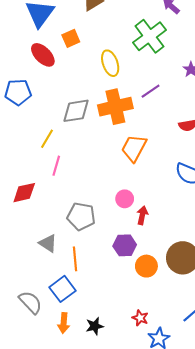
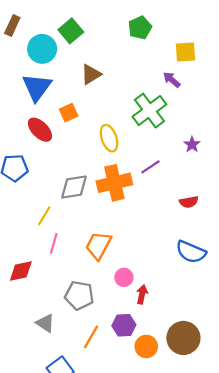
orange trapezoid: (134, 148) -> (98, 246), moved
orange line: (75, 259) -> (91, 337), moved, turned 35

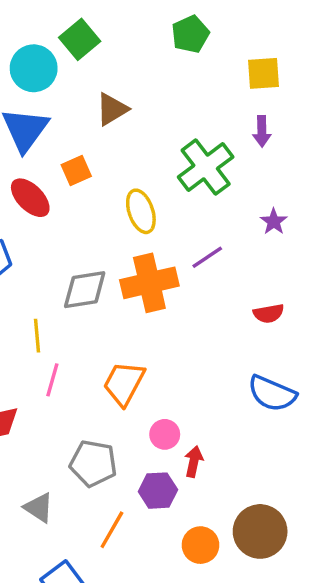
purple arrow: (172, 80) -> (262, 131), moved, turned -132
yellow line: (44, 216) -> (37, 336), turned -36
purple hexagon: (124, 325) -> (158, 491), moved

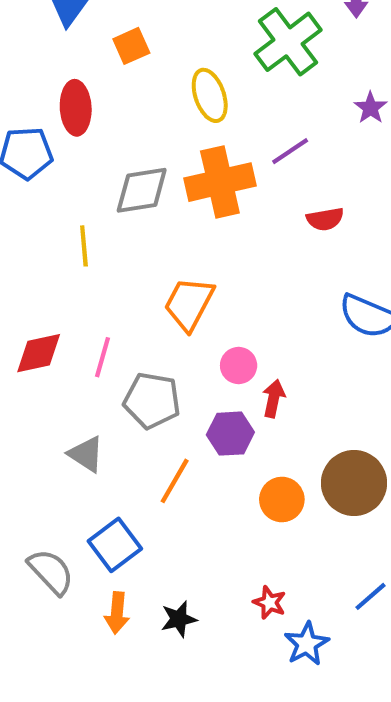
red ellipse: (30, 198) -> (76, 108), moved, turned 42
red semicircle: (269, 313) -> (325, 219), moved
pink line: (52, 380) -> (102, 357), moved

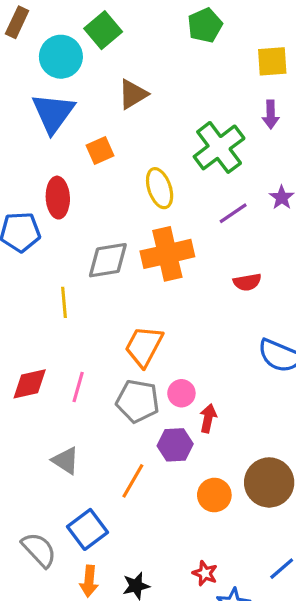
purple line: (290, 151) -> (233, 213), moved
gray pentagon: (152, 401) -> (138, 401), moved

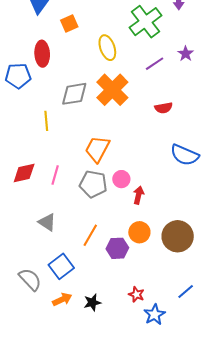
orange cross: (167, 254) -> (112, 90), turned -32
purple hexagon: (175, 445) -> (117, 248), moved
orange circle: (214, 495) -> (139, 232), moved
orange arrow: (89, 581) -> (62, 299), turned -120

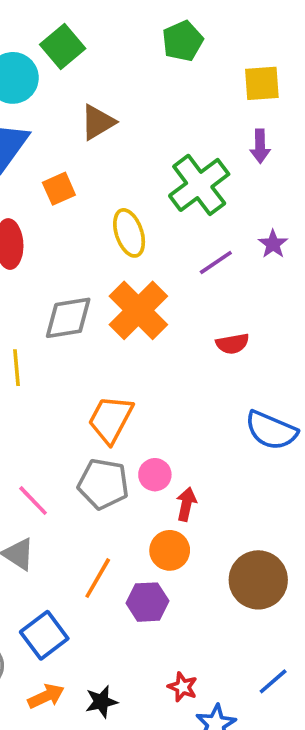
pink line: (55, 175) -> (33, 501), moved, turned -60
orange circle: (139, 232) -> (170, 550), moved

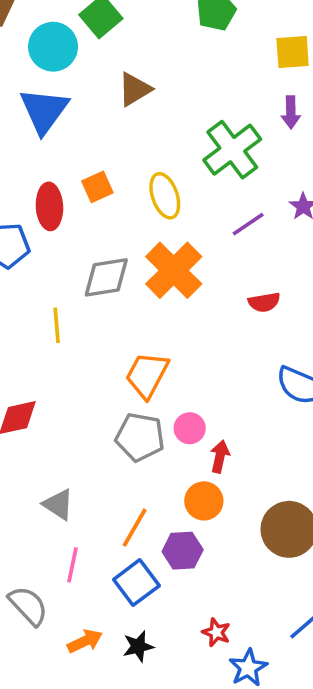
orange square: (59, 189) -> (97, 187), moved
pink line: (33, 501) -> (73, 565), moved, turned 56
blue square: (44, 635) -> (136, 583), moved

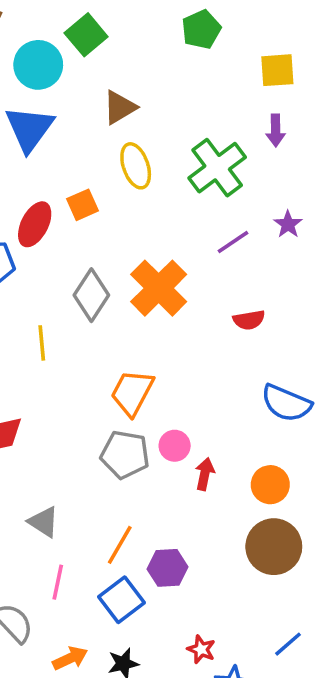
yellow ellipse: (165, 196) -> (136, 166), moved
red ellipse: (49, 206) -> (35, 224), turned 30
gray diamond: (106, 277) -> (91, 295), turned -48
orange circle: (204, 501) -> (270, 485), moved

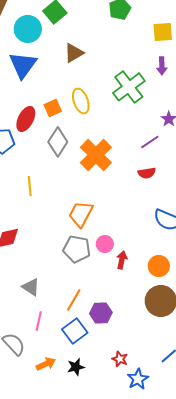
yellow ellipse: (136, 166) -> (81, 101), moved
purple line: (233, 242) -> (150, 142), moved
gray diamond: (91, 295) -> (58, 142), moved

